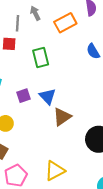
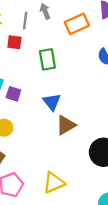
purple square: (24, 96) -> (13, 94), moved, turned 32

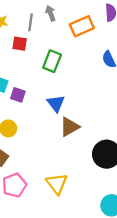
green rectangle: (47, 59) -> (52, 61), turned 30
yellow triangle: (54, 183) -> (57, 184), turned -45

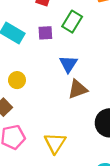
purple square: (18, 95) -> (45, 33), moved, turned -32

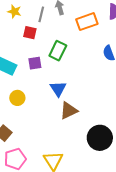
yellow circle: (17, 80) -> (17, 98), moved

